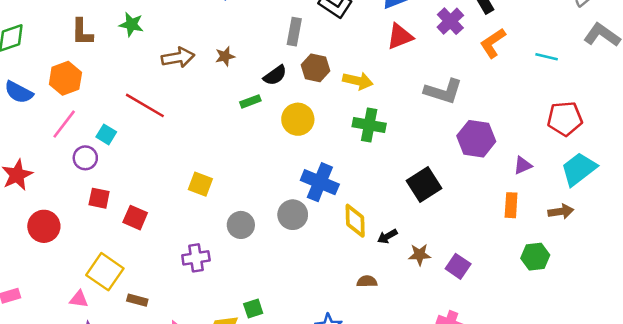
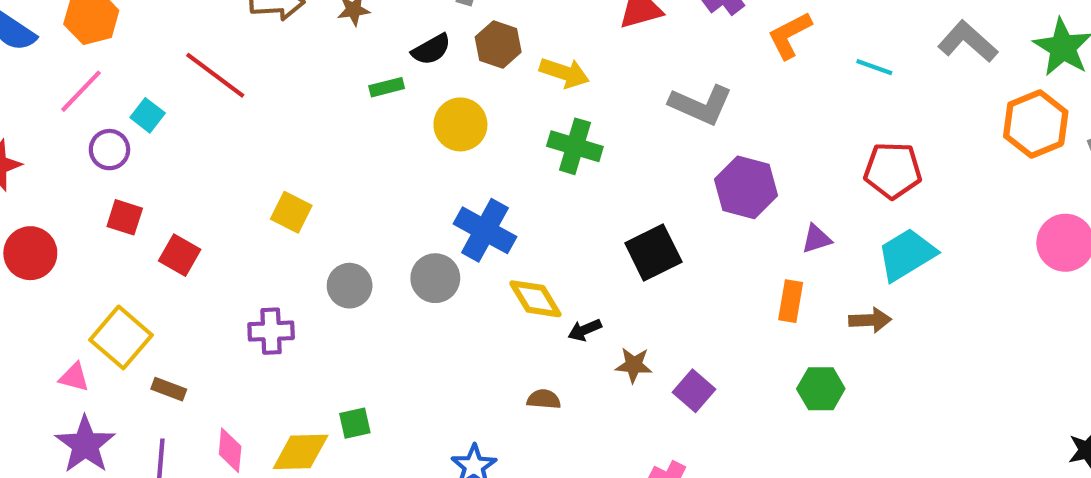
yellow diamond: (355, 221) -> (535, 299), turned -36

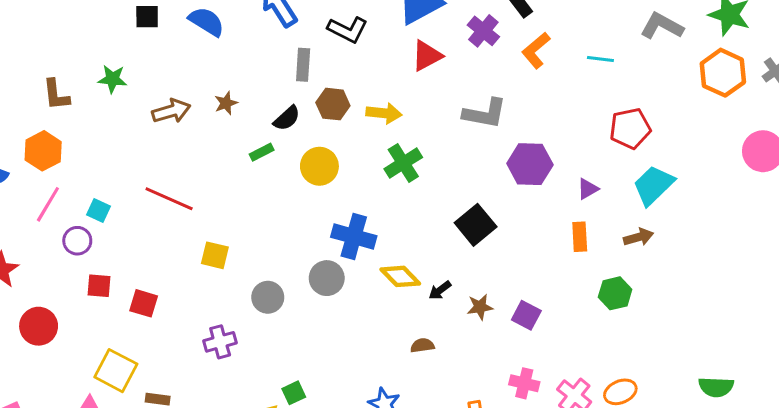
red line: (215, 75) -> (169, 199), moved
green cross: (575, 146) -> (403, 163), turned -36

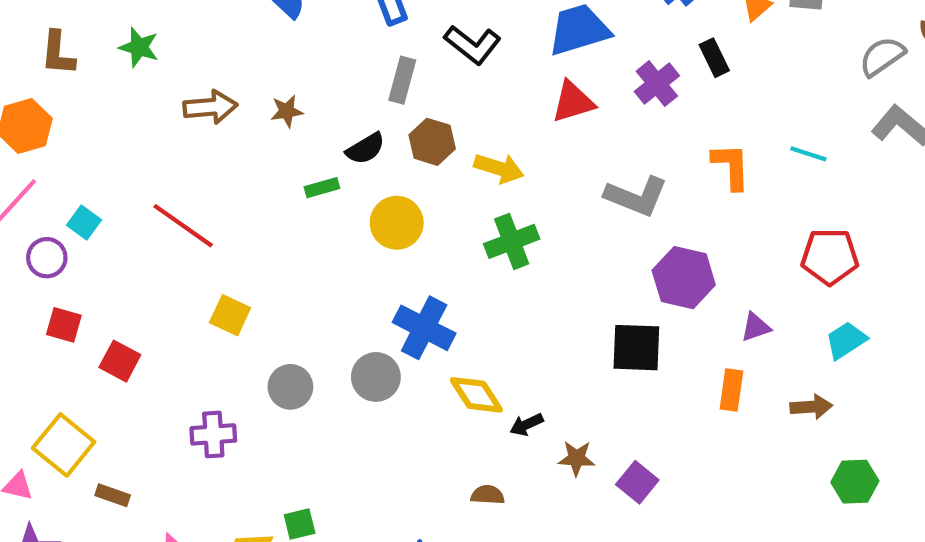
orange L-shape: (536, 50) -> (731, 166), moved, turned 117
cyan trapezoid: (653, 185) -> (846, 340), size x0.7
black square: (476, 225) -> (636, 348), moved, turned 30
green hexagon: (615, 293) -> (855, 482), moved

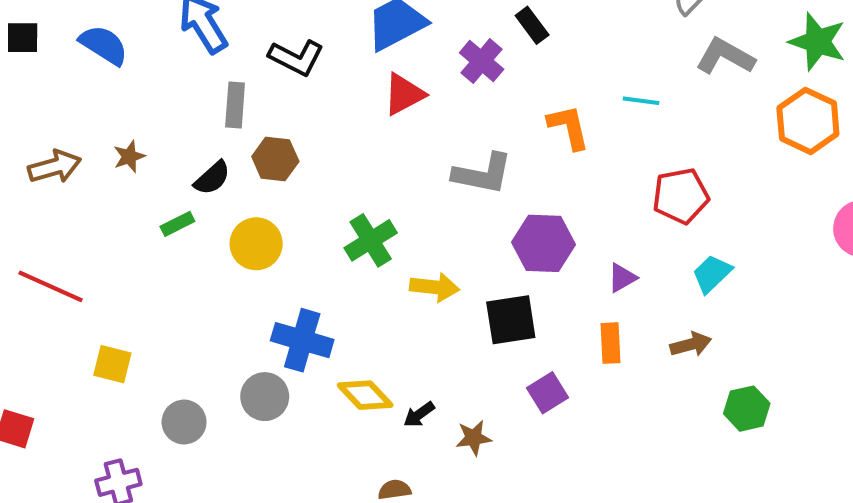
yellow arrow: (499, 168) -> (434, 287), moved
purple square: (637, 482) -> (548, 393), moved, turned 30

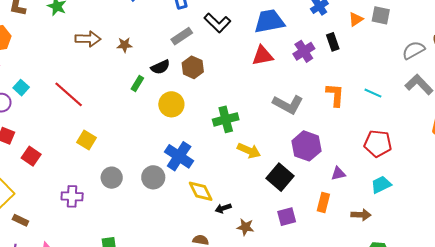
gray rectangle: (235, 105) -> (182, 36), turned 35
green rectangle: (177, 224) -> (137, 84), turned -49
black square: (511, 320) -> (280, 177), turned 32

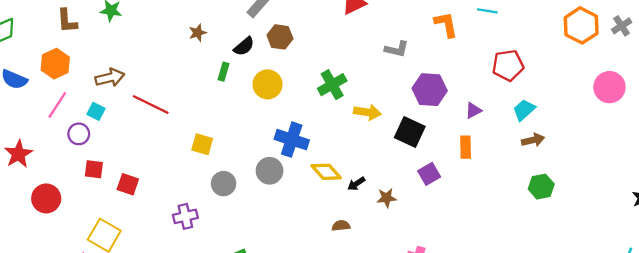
brown arrow: (88, 39) -> (110, 78), moved
gray L-shape: (288, 104) -> (397, 49), size x0.7
yellow square: (86, 140) -> (202, 144), moved
brown arrow: (361, 215) -> (533, 140), moved

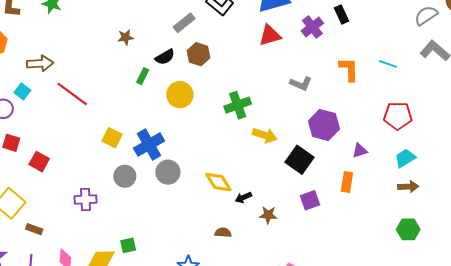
blue cross: (292, 140) -> (149, 145), moved, turned 32

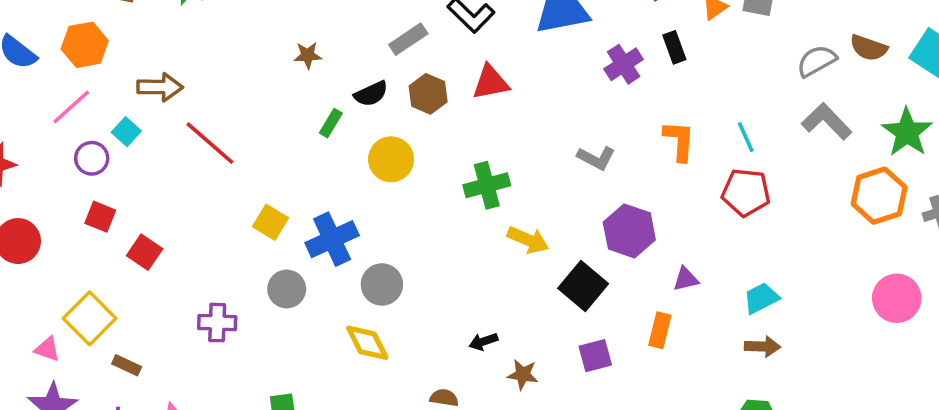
red triangle: (270, 35) -> (491, 82), moved
cyan line: (388, 64) -> (746, 137), turned 42
red pentagon: (398, 116) -> (746, 192), moved
gray circle: (168, 172) -> (382, 284), moved
yellow diamond: (218, 182) -> (367, 343), moved

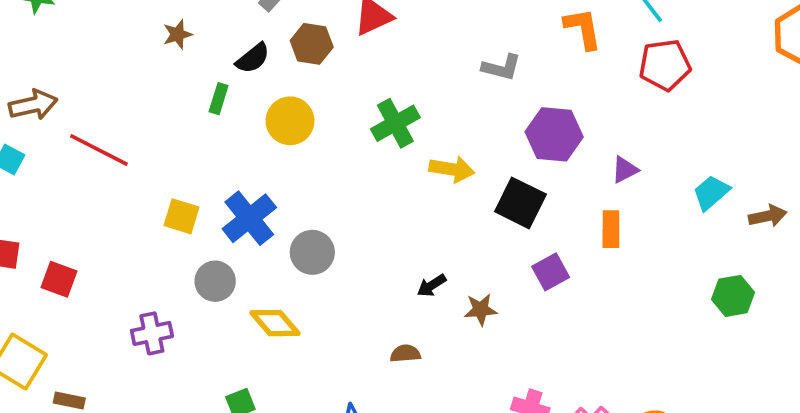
cyan trapezoid: (761, 298) -> (711, 193), moved
yellow diamond: (367, 343) -> (275, 323), moved
brown arrow: (762, 347) -> (768, 216), moved

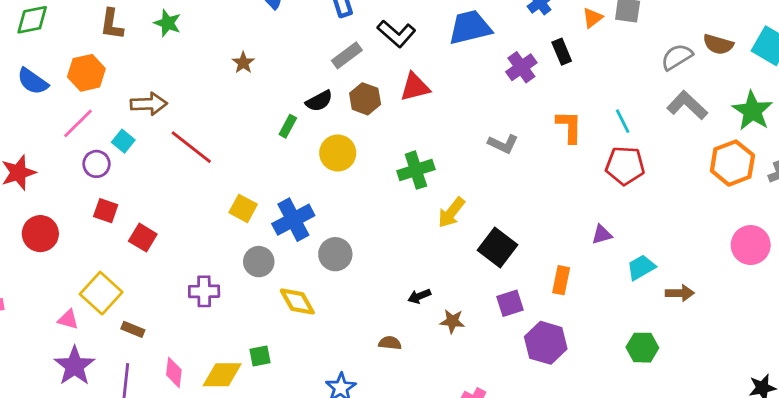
brown star: (178, 34) -> (243, 63), moved, turned -30
purple hexagon: (554, 134) -> (546, 343), moved
yellow arrow: (452, 169) -> (451, 212), turned 108
purple triangle: (625, 170) -> (602, 235), moved

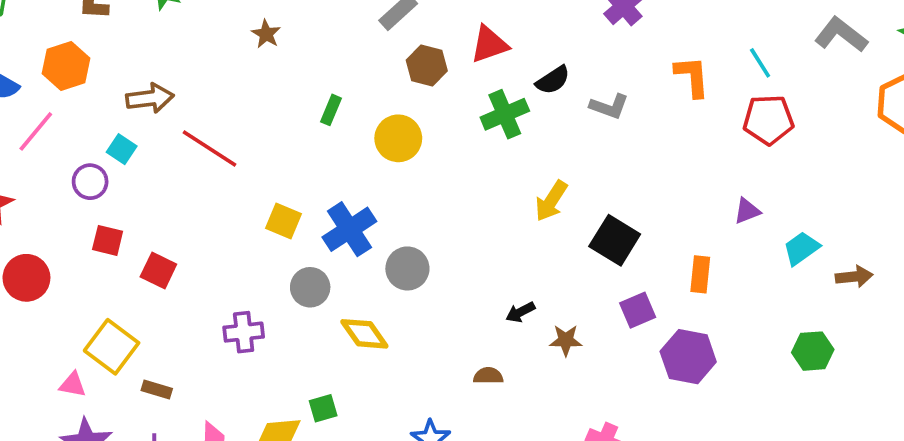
black semicircle: (319, 101) -> (553, 80), moved
pink line: (78, 123) -> (36, 131), moved
green cross: (416, 170) -> (505, 114), moved

